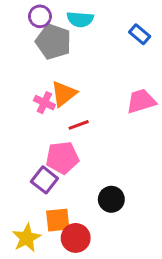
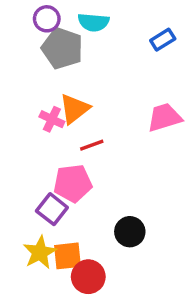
blue rectangle: (140, 34) -> (163, 40), turned -72
yellow star: (27, 238) -> (40, 252), moved

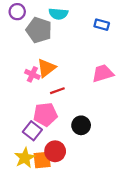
purple circle: (47, 19) -> (17, 12), moved
blue rectangle: (163, 40) -> (102, 25), turned 48
black circle: (130, 232) -> (81, 125), moved
red circle: (88, 277) -> (55, 151), moved

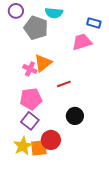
pink trapezoid: (103, 73) -> (82, 42), moved
red line: (57, 91) -> (64, 84), moved
pink pentagon: (45, 114) -> (31, 99), moved

